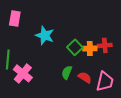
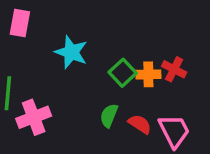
red cross: (105, 45) -> (174, 69), turned 32
pink cross: (23, 73) -> (34, 117), turned 30
pink trapezoid: (105, 81) -> (174, 131), turned -40

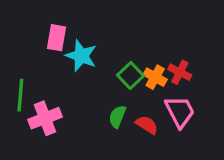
pink rectangle: (20, 23) -> (57, 38), moved
orange cross: (148, 74) -> (155, 77), turned 30
pink trapezoid: (174, 131) -> (180, 112), moved

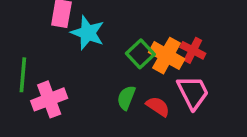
orange cross: (155, 77) -> (167, 56), size x1.4

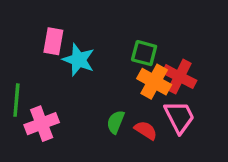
red cross: (193, 50) -> (179, 77), size x1.4
green square: (140, 54) -> (144, 53), moved, turned -32

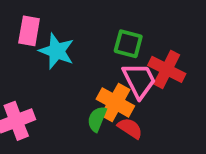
orange cross: (154, 82) -> (115, 102), moved
pink trapezoid: (179, 117) -> (139, 80), moved

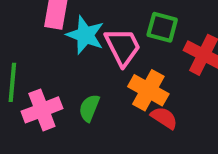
pink trapezoid: (139, 80) -> (123, 47), moved
green semicircle: (97, 119) -> (89, 108), moved

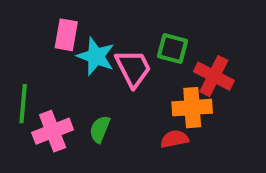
orange cross: (148, 90) -> (192, 108), moved, turned -33
red semicircle: (164, 118) -> (174, 139), turned -44

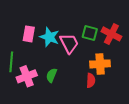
pink rectangle: (66, 35) -> (29, 34), moved
red cross: (214, 76) -> (111, 34), moved
red semicircle: (174, 139) -> (91, 80), turned 104

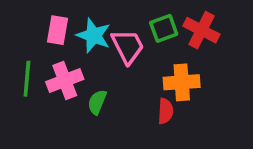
green square: (90, 33) -> (164, 28), turned -35
pink cross: (27, 76) -> (65, 81), moved

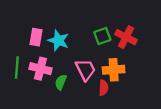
pink trapezoid: (128, 46) -> (85, 70), moved
pink cross: (65, 81) -> (40, 69), turned 35

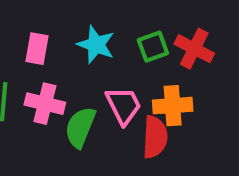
cyan star: (58, 40) -> (96, 45), moved
green semicircle: (61, 82) -> (80, 127), size x1.5
red semicircle: (103, 88) -> (155, 137), size x1.5

